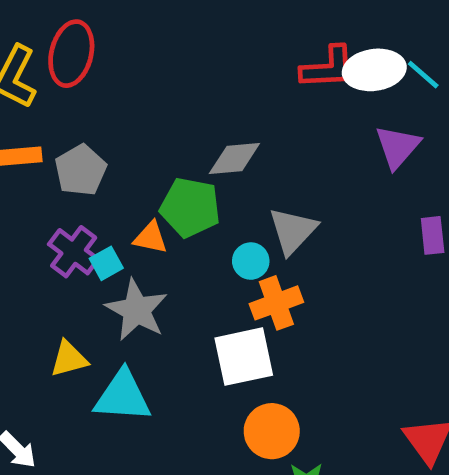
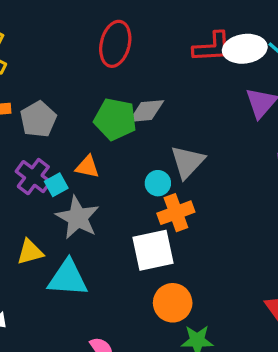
red ellipse: (71, 54) -> (115, 44), moved
green pentagon: (190, 207) -> (115, 119), moved

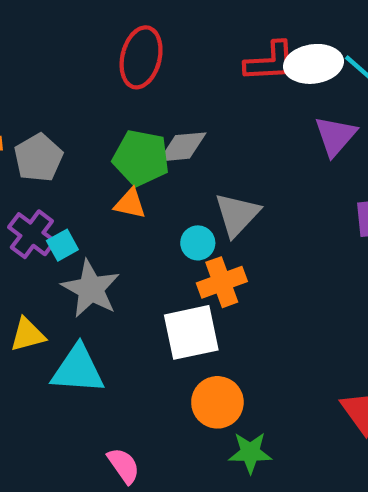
orange triangle: (87, 167) -> (130, 204), moved

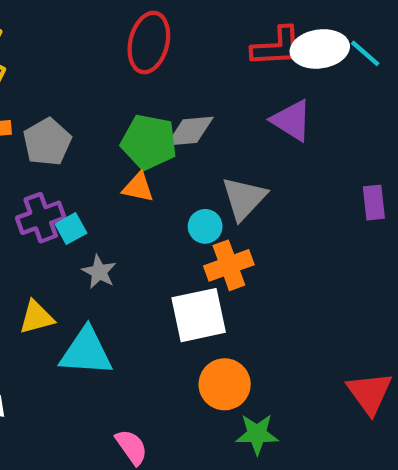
purple triangle: (335, 136) -> (292, 120), moved, turned -39
purple cross: (32, 234) -> (41, 218), turned 33
gray star: (91, 289) -> (99, 272), size x0.6

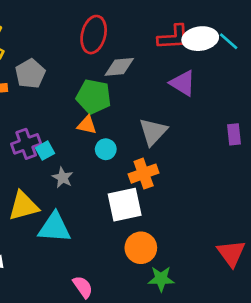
gray diamond: (190, 131) -> (119, 67), moved
gray pentagon: (47, 142) -> (30, 74), moved
cyan circle: (205, 226) -> (106, 149), moved
yellow triangle: (36, 317) -> (23, 206), size x1.4

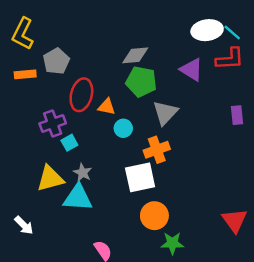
red ellipse: (94, 35) -> (81, 95), moved
red L-shape: (173, 37) -> (230, 59), moved
green pentagon: (94, 97) -> (141, 82), moved
cyan square: (45, 151) -> (69, 143), moved
gray star: (63, 178) -> (83, 173), moved

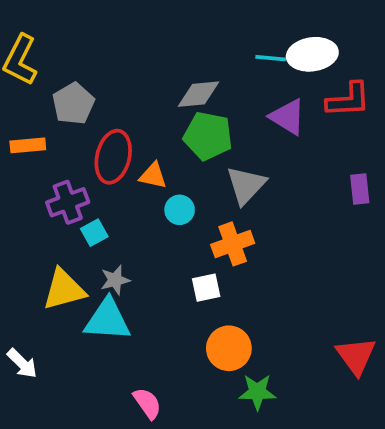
cyan line: (232, 33) -> (271, 58), moved, turned -36
orange rectangle: (25, 74) -> (28, 145), moved
gray star: (83, 173) -> (115, 280), turned 30
white square: (140, 177) -> (206, 288), size x0.6

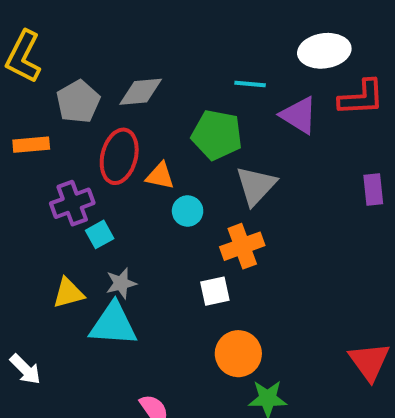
cyan line: (271, 58) -> (250, 84), moved
gray diamond: (199, 94) -> (141, 92), moved
yellow triangle: (64, 289) -> (68, 293), size x0.7

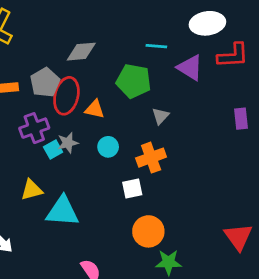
gray pentagon: (78, 102) -> (45, 82), moved
gray triangle: (256, 186) -> (160, 116), size x0.6
cyan circle: (188, 211) -> (108, 147), moved
gray star: (121, 283) -> (68, 143), moved

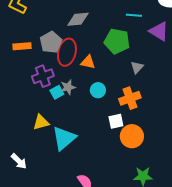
cyan triangle: (62, 211) -> (64, 138), turned -44
orange circle: (148, 231) -> (132, 136), moved

